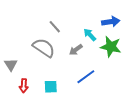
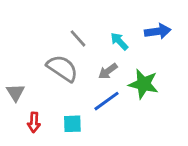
cyan arrow: (90, 35) -> (119, 41), moved
green star: (111, 47) -> (143, 84), moved
blue line: (86, 77) -> (106, 101), moved

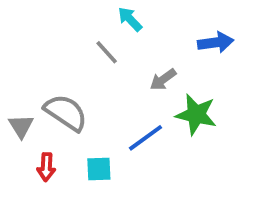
cyan arrow: (119, 41) -> (130, 19), moved
gray semicircle: (62, 68) -> (66, 113), moved
gray arrow: (108, 71) -> (163, 79), moved

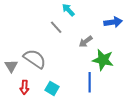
blue line: (146, 138) -> (90, 82), moved, turned -54
cyan square: (99, 169) -> (52, 88), turned 32

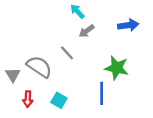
gray line: (56, 27) -> (67, 53), moved
gray arrow: (86, 42) -> (87, 31), moved

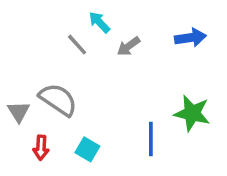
cyan arrow: (77, 11) -> (99, 22), moved
gray line: (67, 53) -> (77, 45), moved
green star: (117, 68) -> (192, 113), moved

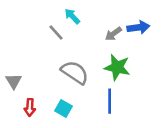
gray arrow: (129, 46) -> (113, 34), moved
gray semicircle: (58, 100) -> (75, 72), moved
green star: (192, 113) -> (117, 67), moved

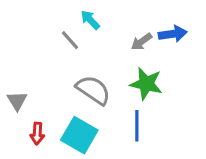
cyan square: (63, 109) -> (79, 135), size x1.6

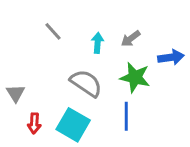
cyan arrow: (90, 20) -> (98, 43), moved, turned 48
blue arrow: (173, 34) -> (171, 57), moved
gray line: (70, 40) -> (53, 31), moved

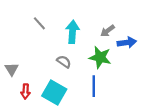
gray arrow: (131, 39) -> (108, 31), moved
cyan arrow: (98, 43) -> (72, 32), size x1.5
gray semicircle: (86, 83) -> (64, 62), size x0.6

